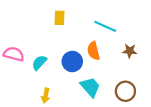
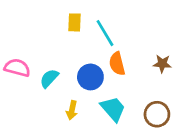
cyan line: (105, 26) -> (105, 33), moved, turned 35
yellow arrow: (46, 96) -> (72, 110), moved

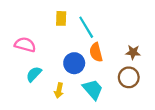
pink semicircle: (17, 68) -> (25, 45), moved
cyan semicircle: (49, 78) -> (34, 74), moved
brown circle: (157, 114) -> (129, 77), moved

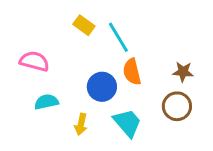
yellow rectangle: (61, 18) -> (84, 25), turned -56
cyan semicircle: (34, 74) -> (46, 102), turned 35

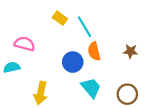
cyan semicircle: (46, 102) -> (12, 67), moved
brown circle: (177, 106) -> (127, 94), moved
yellow arrow: (81, 124) -> (41, 93), moved, size x1.5

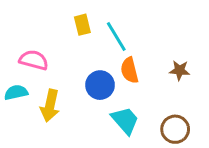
yellow rectangle: (60, 18) -> (82, 25), turned 40
yellow arrow: (41, 93) -> (50, 106), moved

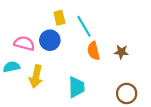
brown star: (180, 70) -> (121, 52), moved
blue circle: (100, 85) -> (50, 40), moved
cyan trapezoid: (125, 120) -> (77, 87), moved, turned 40

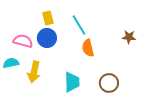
yellow rectangle: (59, 18) -> (48, 18), moved
brown star: (121, 52) -> (129, 37), moved
brown circle: (127, 93) -> (109, 83), moved

